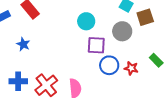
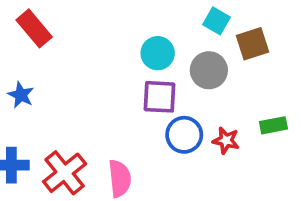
cyan circle: (86, 21) -> (158, 53), moved
green rectangle: (156, 60) -> (273, 125), turned -56

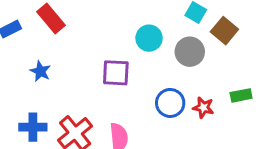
brown square: (253, 44) -> (224, 31), turned -32
purple square: (160, 97) -> (116, 73), moved

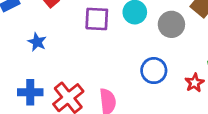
purple square: (116, 73) -> (97, 19), moved
red star: (203, 107) -> (195, 83), moved, turned 30

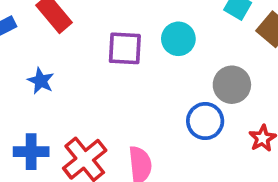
gray circle: (171, 24) -> (232, 85), moved

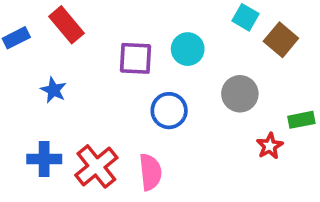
blue circle: (205, 121) -> (169, 111), moved

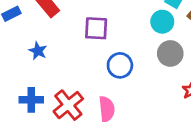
cyan circle: (188, 49) -> (162, 22), moved

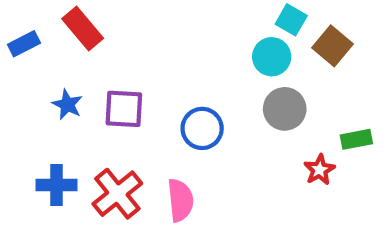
purple square: (96, 28) -> (124, 109), moved

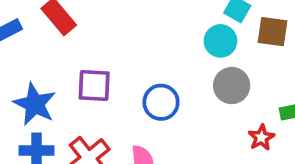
brown square: (332, 46) -> (273, 32), turned -32
blue star: (67, 105) -> (35, 104), moved, size x1.6

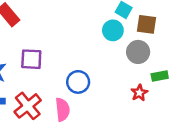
gray circle: (232, 86) -> (138, 52), moved
blue circle: (161, 102) -> (78, 82), moved

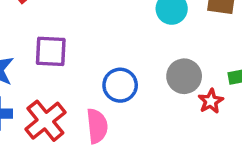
gray circle: (138, 52) -> (184, 76), moved

